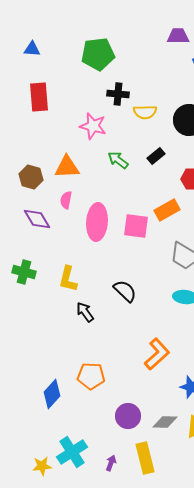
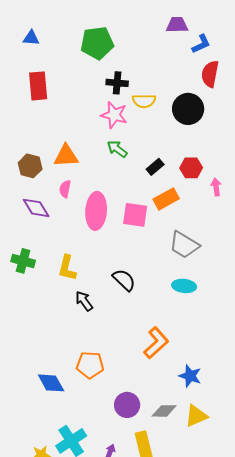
pink star: (93, 126) -> (114, 115), moved
black rectangle: (156, 156) -> (155, 167), moved
blue diamond: (52, 394) -> (51, 383), turned -72

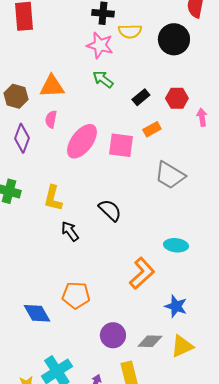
orange rectangle: (166, 199) -> (152, 129), size x0.7
purple diamond: (36, 208) -> (22, 138), turned 52
pink ellipse: (96, 211) -> (82, 141), turned 33
cyan ellipse: (184, 286) -> (176, 245), moved

